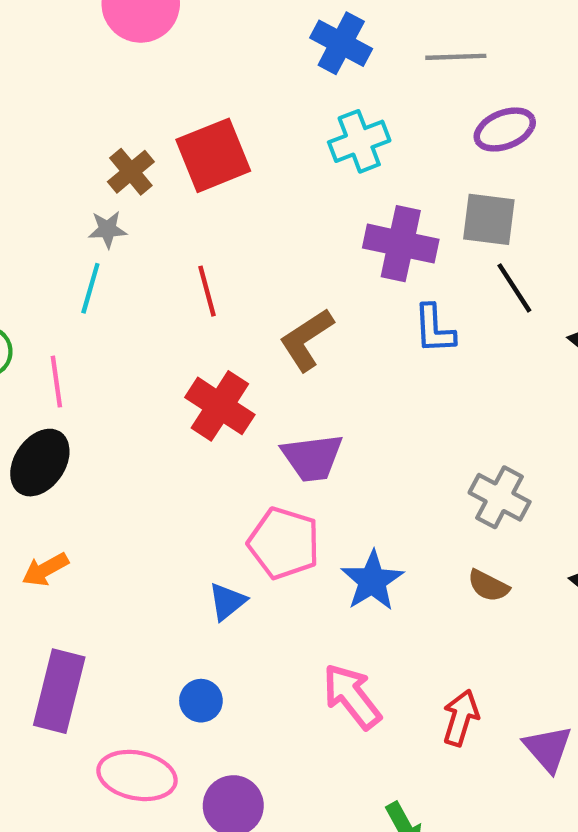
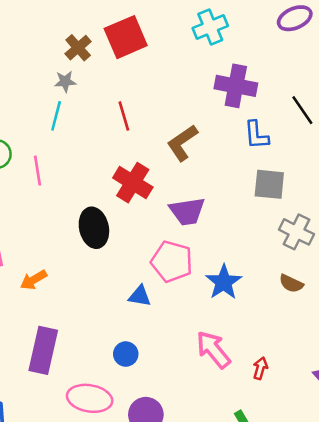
gray square: (489, 219) -> (269, 184), moved
black ellipse: (40, 463) -> (94, 228), moved, turned -45
blue triangle: (227, 602) -> (140, 296), turned 50
red arrow: (461, 718) -> (260, 368), moved, size x0.7

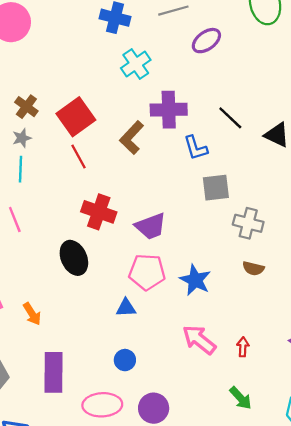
red square: (126, 37) -> (76, 117), moved
brown L-shape: (182, 143) -> (132, 138), moved
orange arrow: (34, 280) -> (32, 314), turned -80

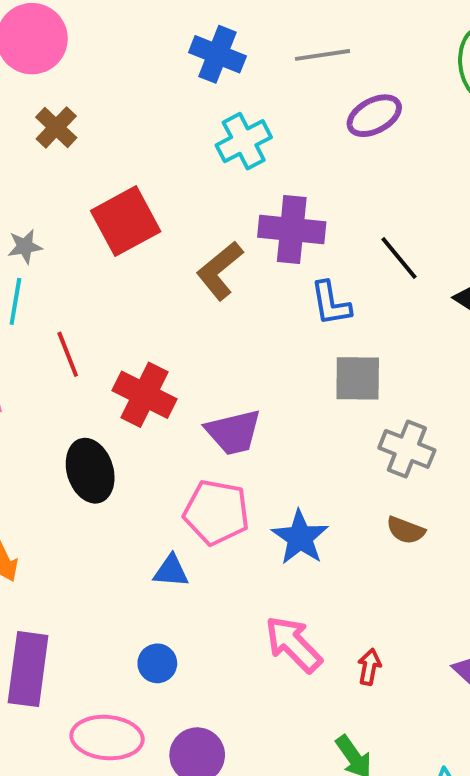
brown cross: (26, 107) -> (56, 127), moved
red line: (78, 157) -> (68, 354), moved

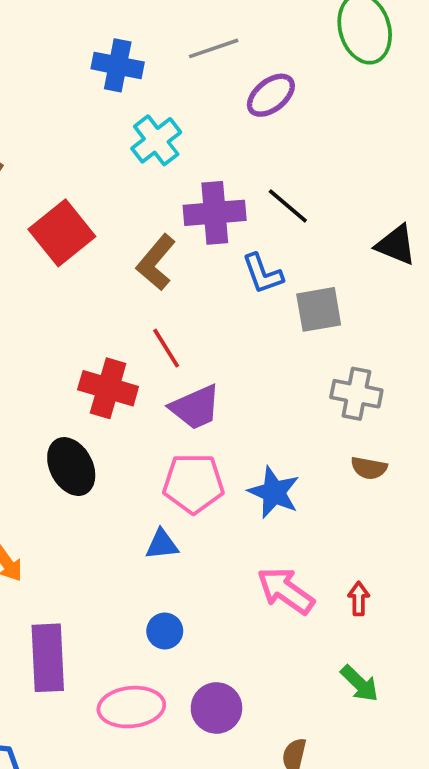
black line: (399, 258) -> (288, 206), moved
red line: (68, 354) -> (166, 348), moved
gray square: (358, 378) -> (319, 309), moved

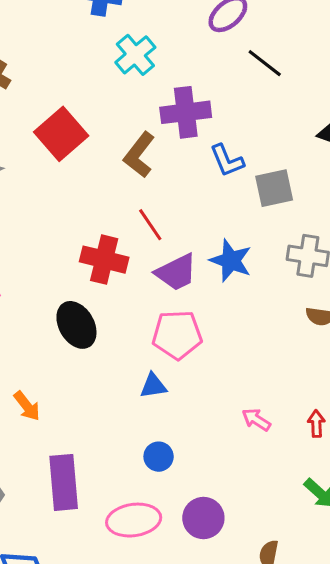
black line: (288, 206) -> (265, 63), moved
blue star: (274, 492) -> (231, 261), moved
pink arrow: (286, 591) -> (256, 420), size x0.6

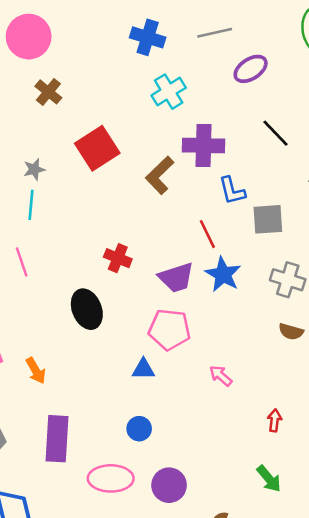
black line: (265, 63) -> (276, 133), moved
red line: (150, 225) -> (207, 234), moved
red cross: (104, 260) -> (118, 258), size x0.7
pink arrow: (256, 420) -> (221, 376), moved

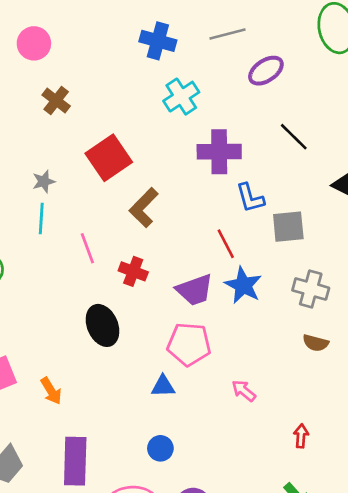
pink circle: (29, 37) -> (34, 43), size x0.7
brown L-shape: (160, 175) -> (144, 208), moved
pink line: (22, 262) -> (87, 248), moved

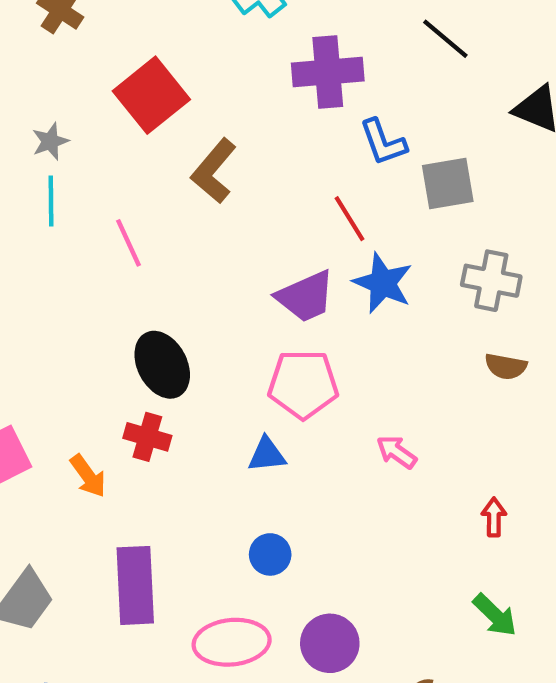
red cross: (133, 271) -> (147, 437), moved

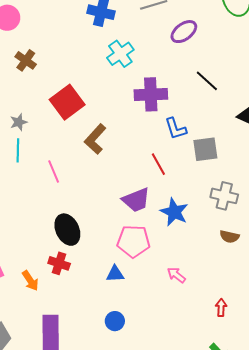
blue star: (383, 283) -> (174, 212), moved

